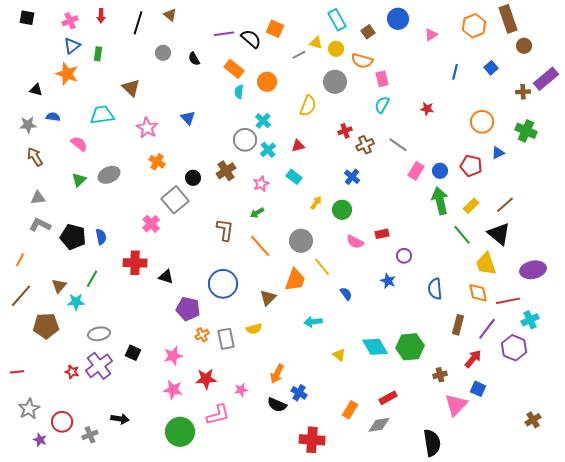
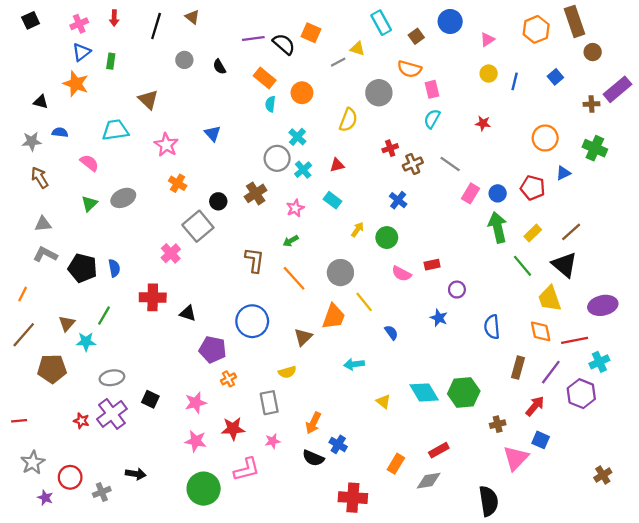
black square: (27, 18) -> (31, 20), turned -35
yellow circle: (336, 49) -> (489, 74), moved
gray rectangle: (226, 339) -> (269, 403), moved

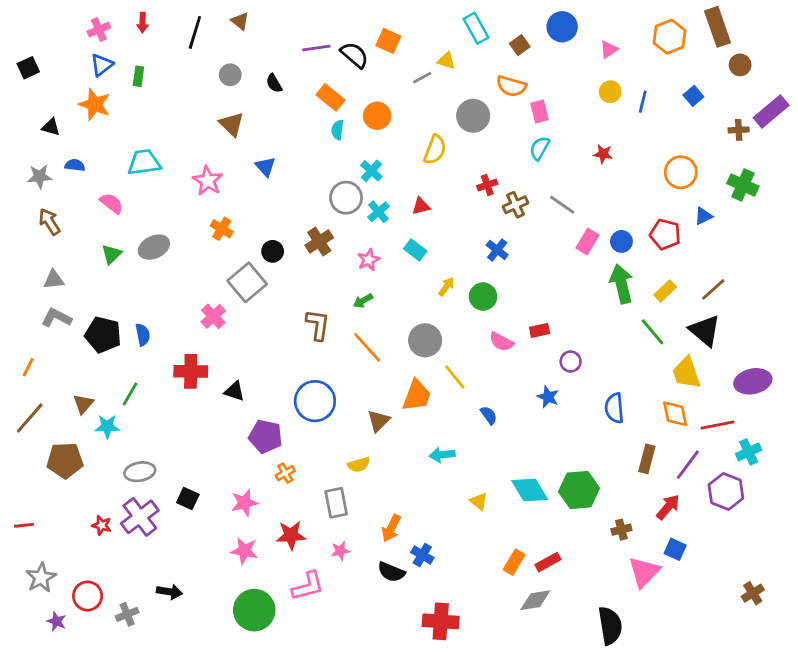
black square: (31, 20) -> (28, 68), moved
brown triangle: (148, 100) -> (232, 124), moved
orange rectangle: (396, 464) -> (514, 562), moved

